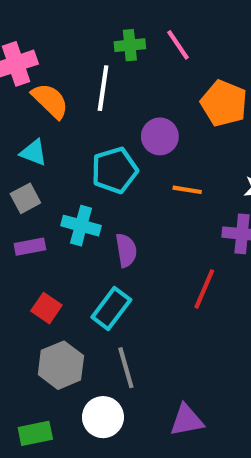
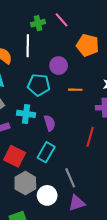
cyan pentagon: (115, 170) -> (39, 85), turned 30
red square: (46, 308) -> (15, 156), size x1.5
gray line: (126, 368) -> (70, 178), moved
white circle: (103, 417) -> (47, 195), moved
purple triangle: (187, 420) -> (77, 203), moved

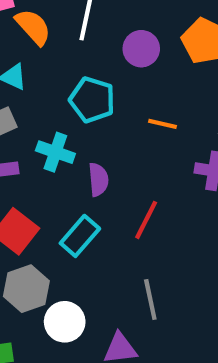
purple circle: (59, 66) -> (141, 49), moved
red line: (90, 137) -> (146, 220), moved
gray line: (70, 178) -> (150, 300), moved

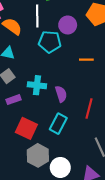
cyan pentagon: (92, 100) -> (50, 42), moved

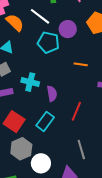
white line: (37, 16) -> (40, 16), turned -60

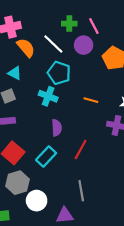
purple circle: (68, 29) -> (84, 45), moved
cyan cross: (30, 82) -> (48, 96), moved

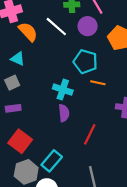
cyan pentagon: (59, 73) -> (85, 62), moved
cyan cross: (48, 96) -> (63, 90), moved
cyan rectangle: (46, 157) -> (52, 161), moved

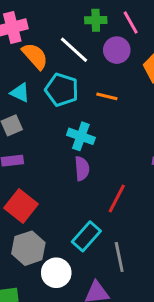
cyan pentagon: (85, 62) -> (62, 90), moved
orange line: (98, 83) -> (107, 96), moved
cyan rectangle: (52, 161) -> (86, 236), moved

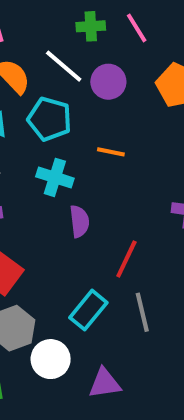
purple circle: (117, 50) -> (108, 82), moved
orange line: (107, 96) -> (111, 152), moved
cyan cross: (81, 136) -> (55, 177), moved
gray line: (119, 257) -> (142, 312), moved

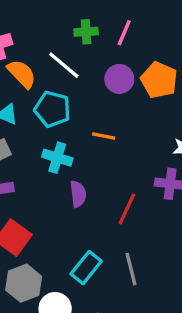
pink line: (137, 28) -> (124, 33), turned 55
purple circle: (108, 82) -> (119, 79), moved
red line: (126, 259) -> (127, 209), moved

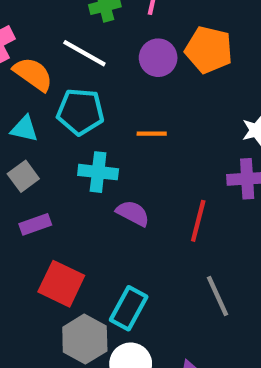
purple semicircle: (78, 194) -> (133, 213), turned -45
cyan rectangle: (86, 268) -> (129, 308), moved

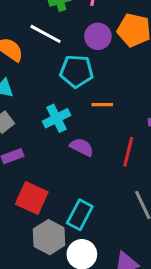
cyan pentagon: (80, 112) -> (76, 71), moved
orange line: (152, 134) -> (102, 105), moved
cyan cross: (98, 172) -> (57, 118), turned -32

